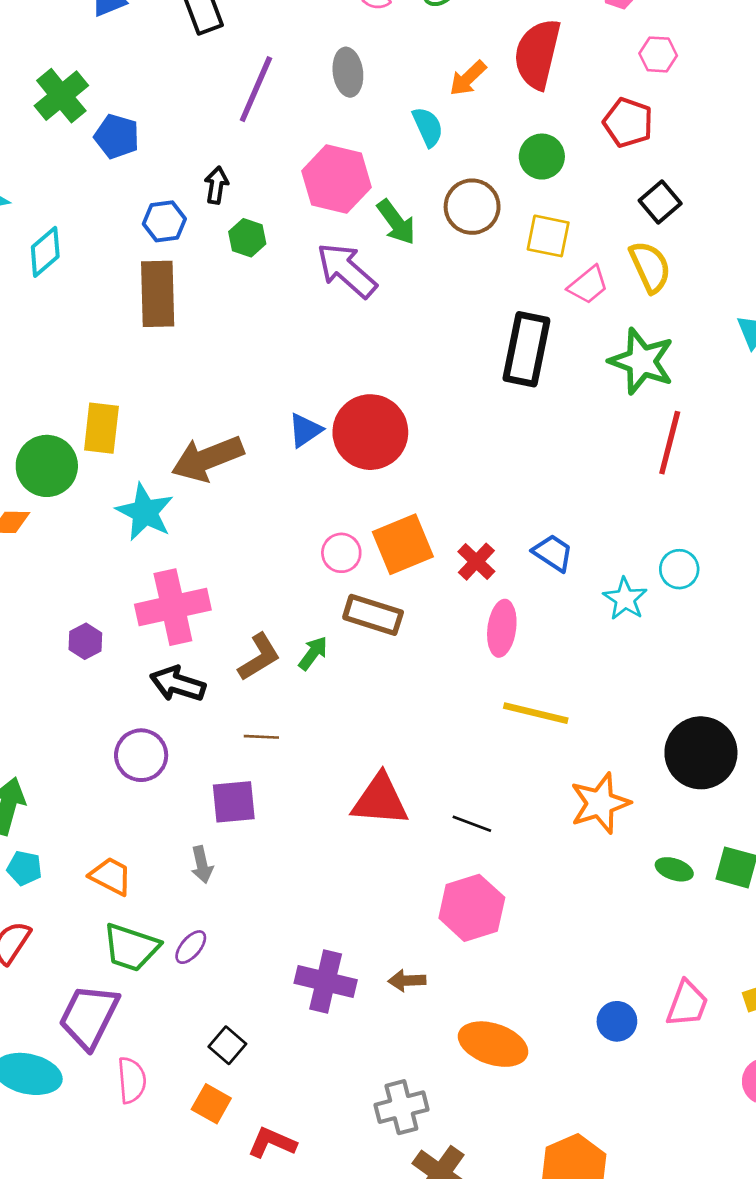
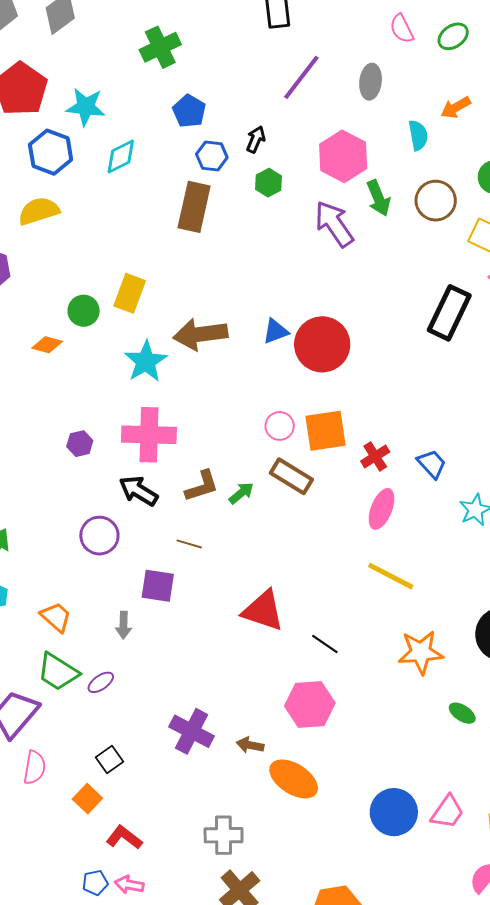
blue pentagon: (117, 136) -> (189, 111), moved
green circle: (47, 466) -> (84, 311), size x0.7
blue circle: (617, 1021) -> (394, 812), size x1.6
orange ellipse: (493, 1044) -> (294, 779), moved

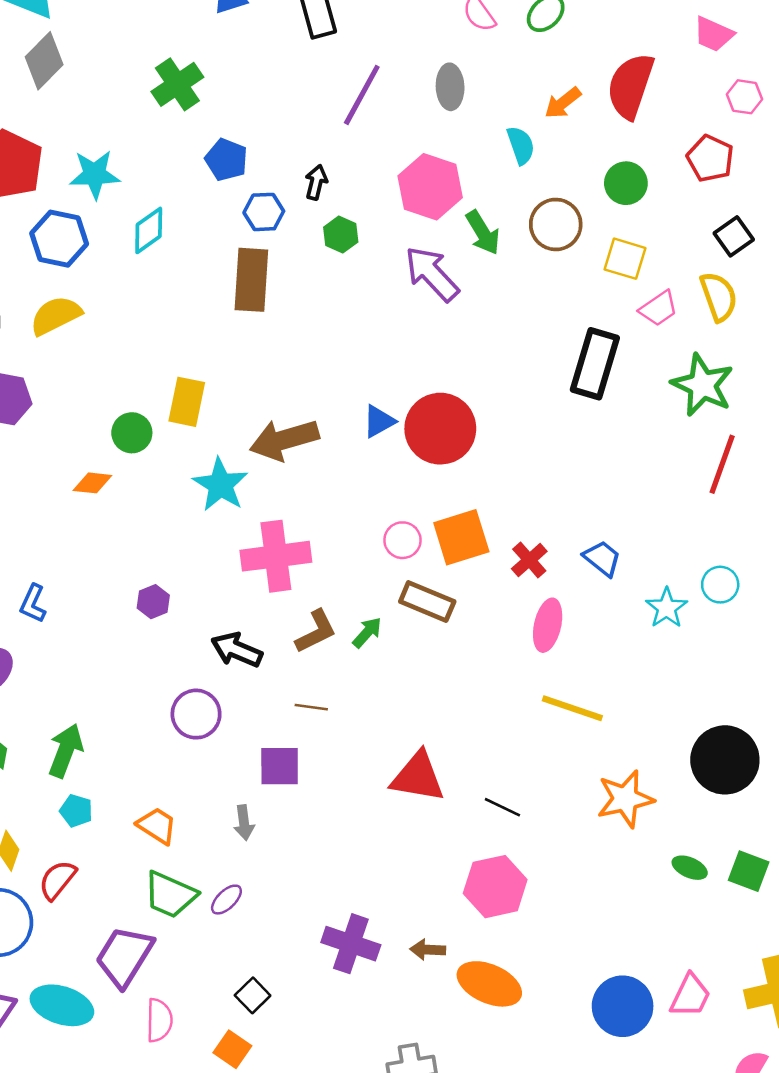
pink cross: (149, 435) -> (276, 556), moved

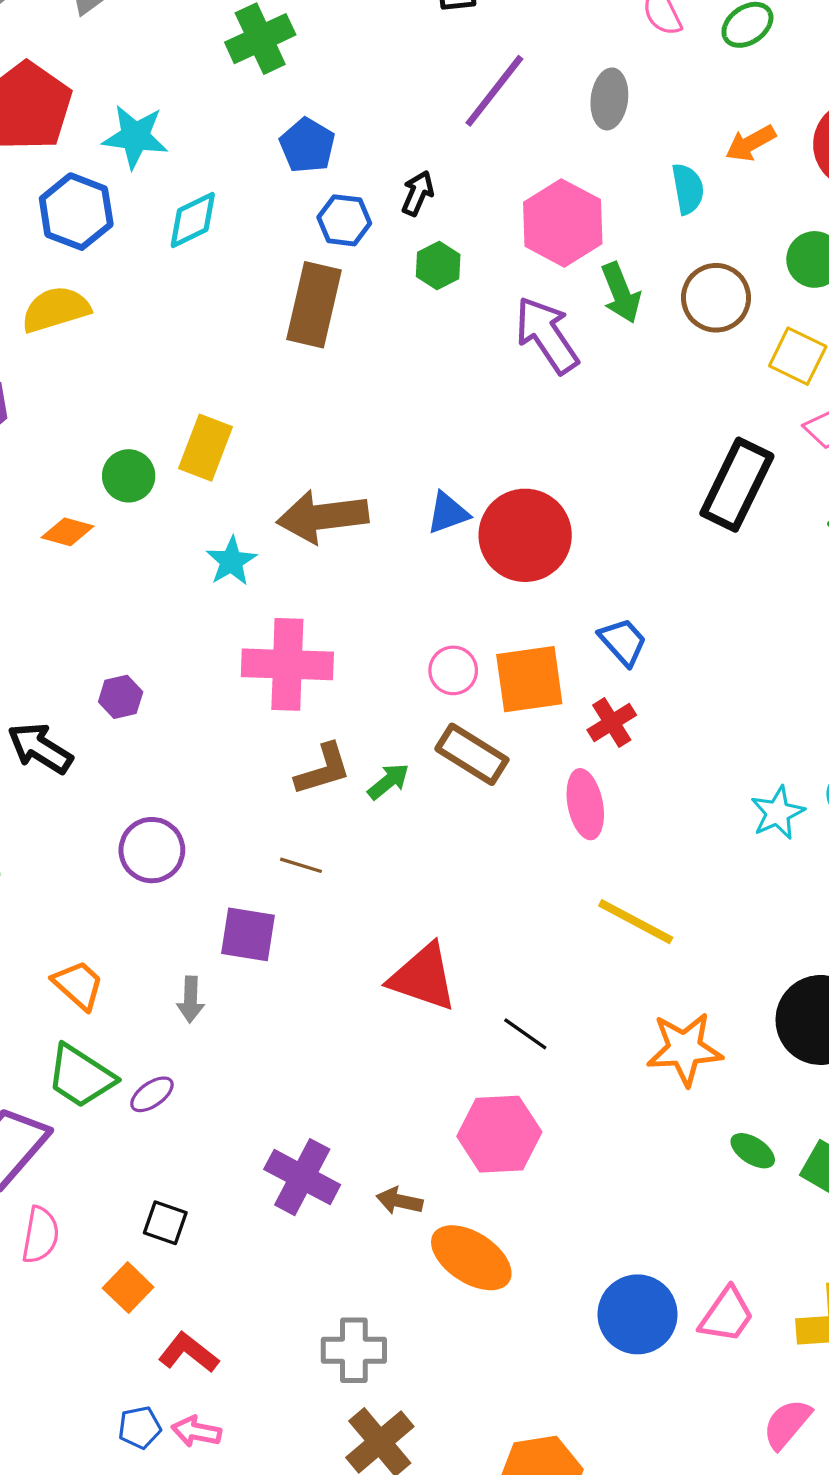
cyan star: (220, 485) -> (231, 561), size x0.7
blue trapezoid: (602, 558) -> (623, 642), moved
pink ellipse: (548, 625) -> (585, 804), moved, turned -33
black arrow: (237, 650) -> (40, 748), moved
black square: (253, 995) -> (165, 1223), turned -36

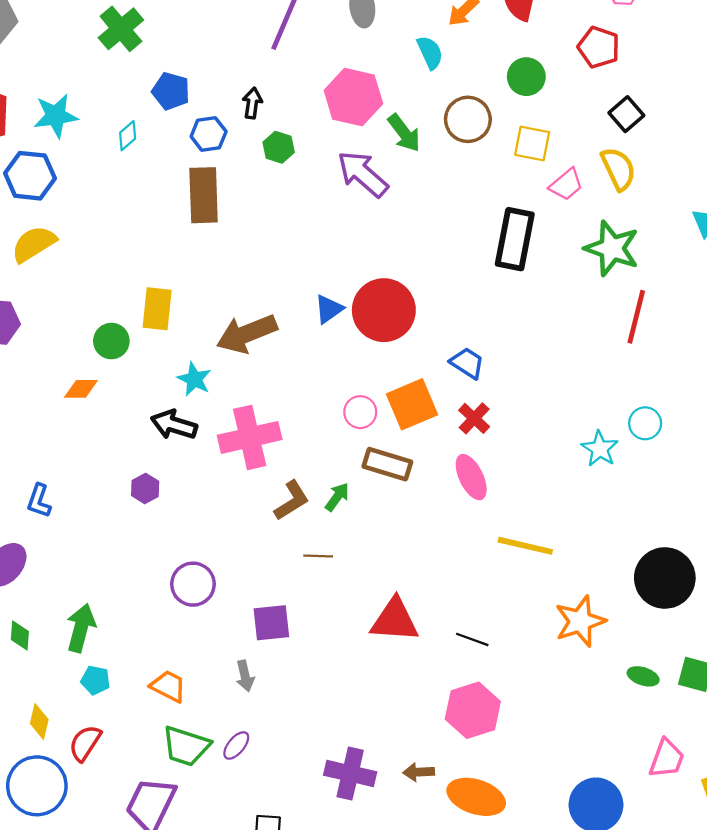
cyan diamond: (193, 220) -> (128, 136), moved, size x0.7
black arrow: (40, 748) -> (174, 425), moved
brown line: (301, 865) -> (318, 556), moved
pink trapezoid: (727, 1315) -> (667, 759), moved

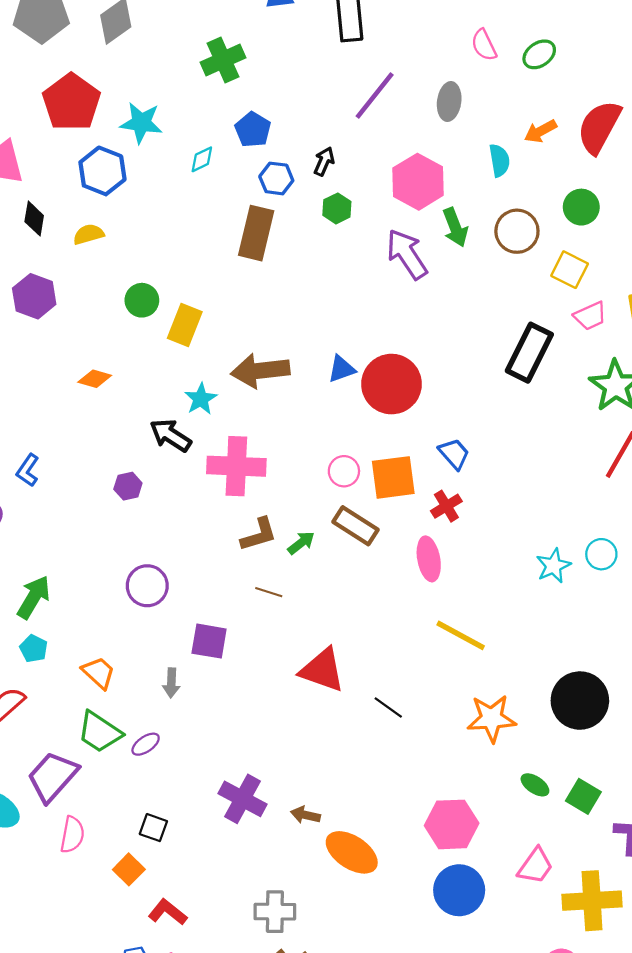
yellow semicircle: (34, 244) -> (88, 234), size x0.7
green circle: (111, 341) -> (142, 300), moved
pink hexagon: (473, 710) -> (452, 824), moved

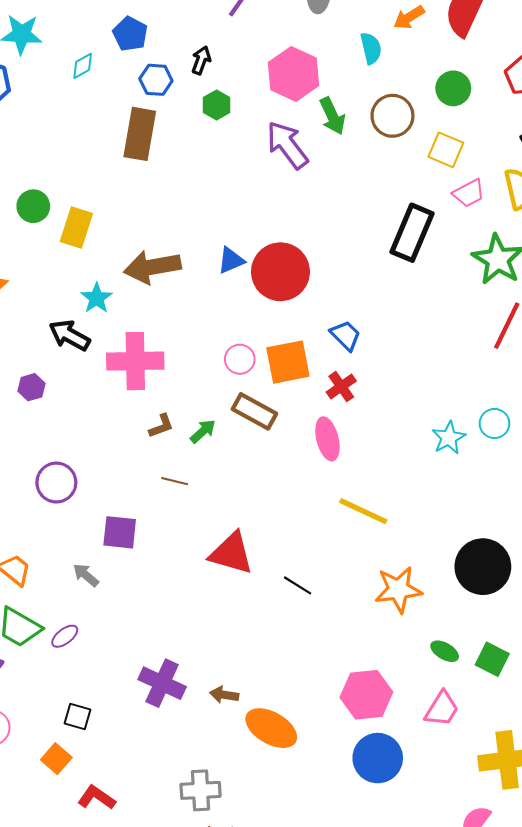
brown L-shape: (259, 535) -> (161, 426), size x0.7
gray arrow: (171, 683) -> (86, 575), turned 132
pink trapezoid: (535, 866) -> (442, 709), moved

